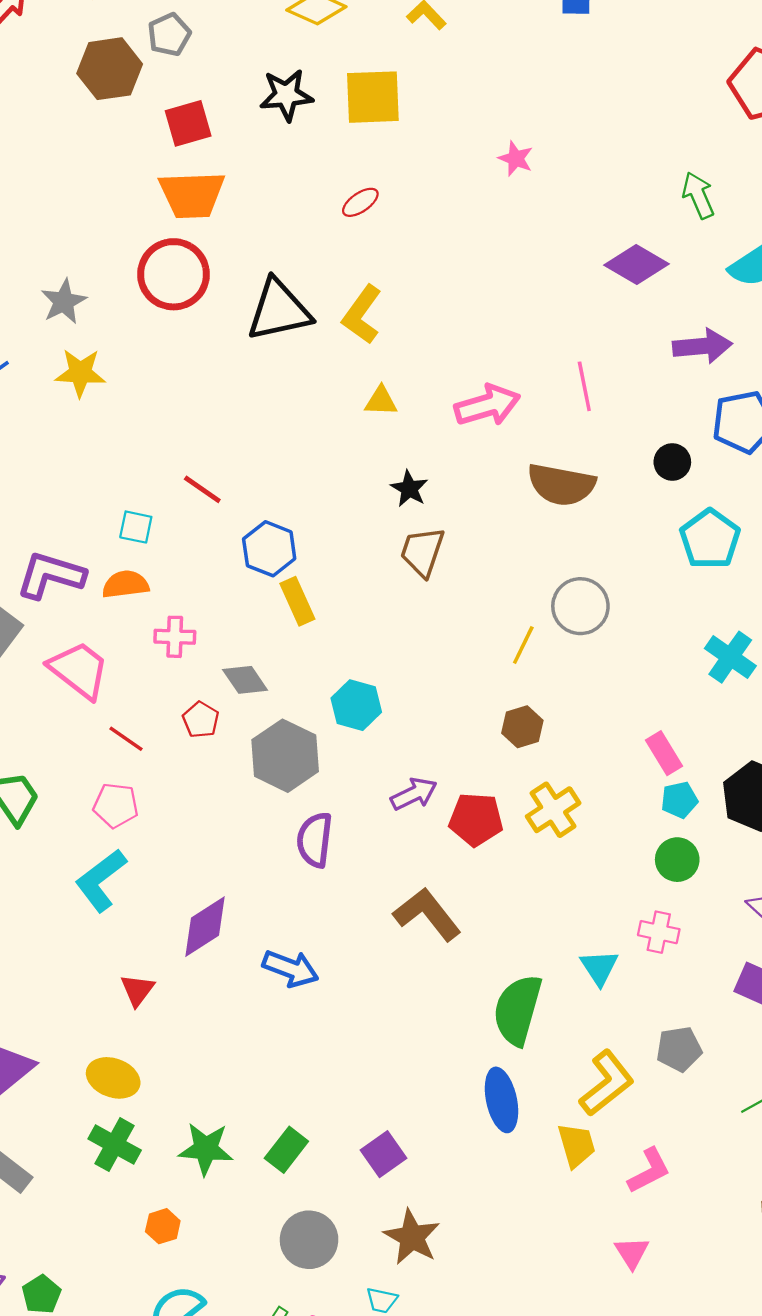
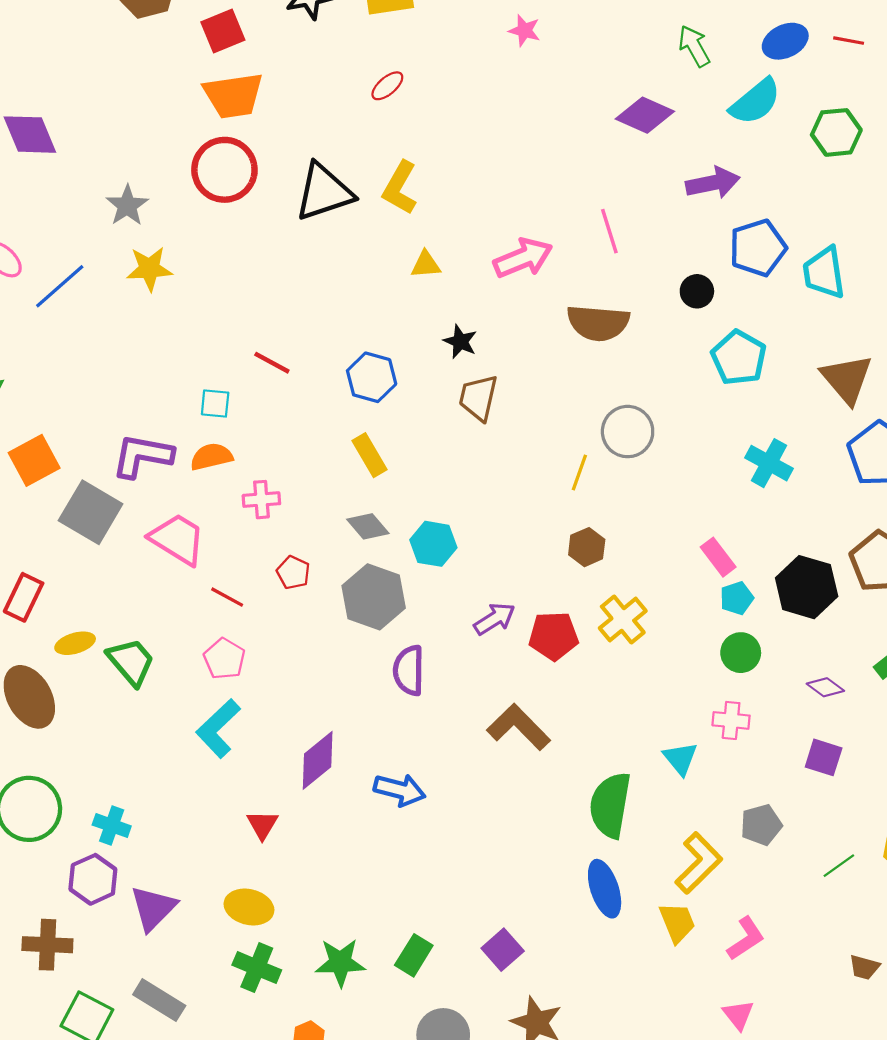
blue hexagon: (269, 549) -> (372, 377), moved
gray diamond: (245, 680) -> (368, 526), moved
pink pentagon: (116, 805) -> (224, 659), turned 30

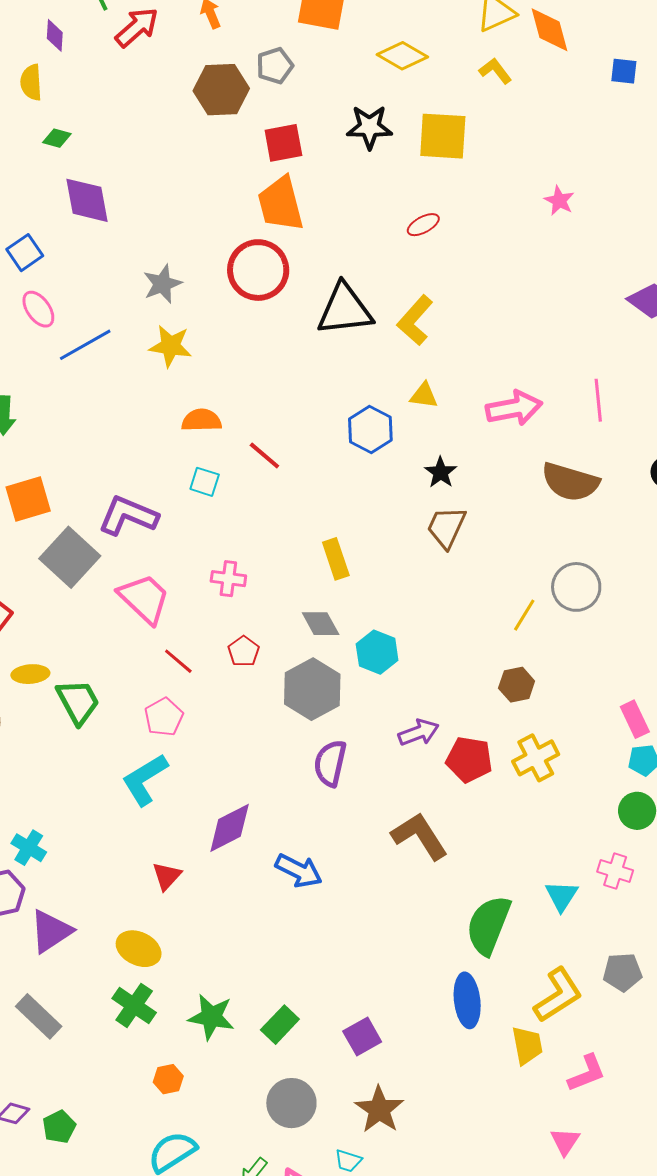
orange trapezoid: (233, 96) -> (281, 204), turned 72
blue hexagon: (372, 377) -> (370, 430), moved
orange semicircle: (211, 457) -> (201, 420), moved

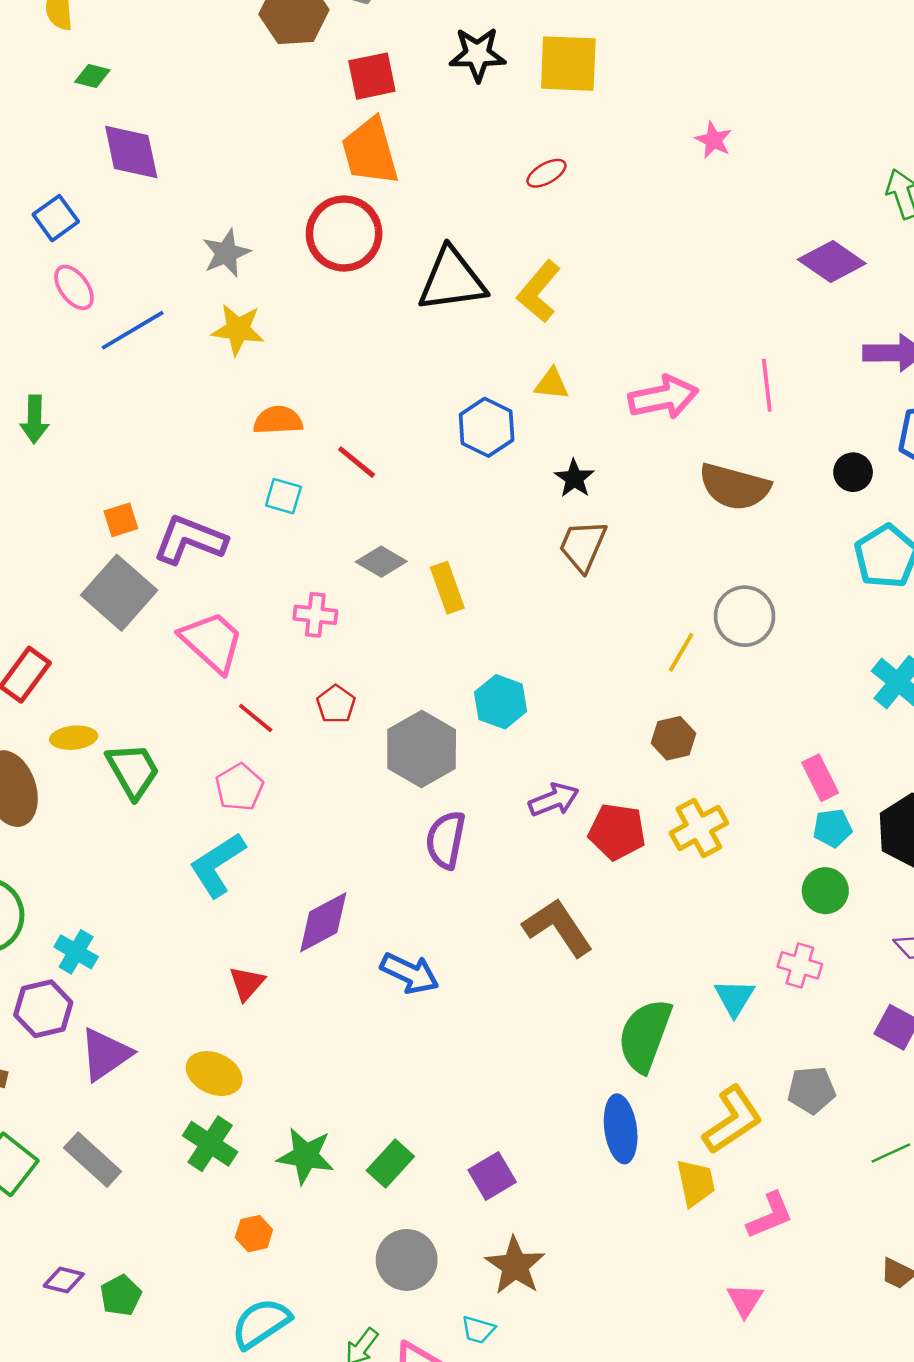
orange square: (28, 499) -> (121, 520), moved, size x0.6
gray diamond: (321, 624) -> (381, 562), moved, turned -30

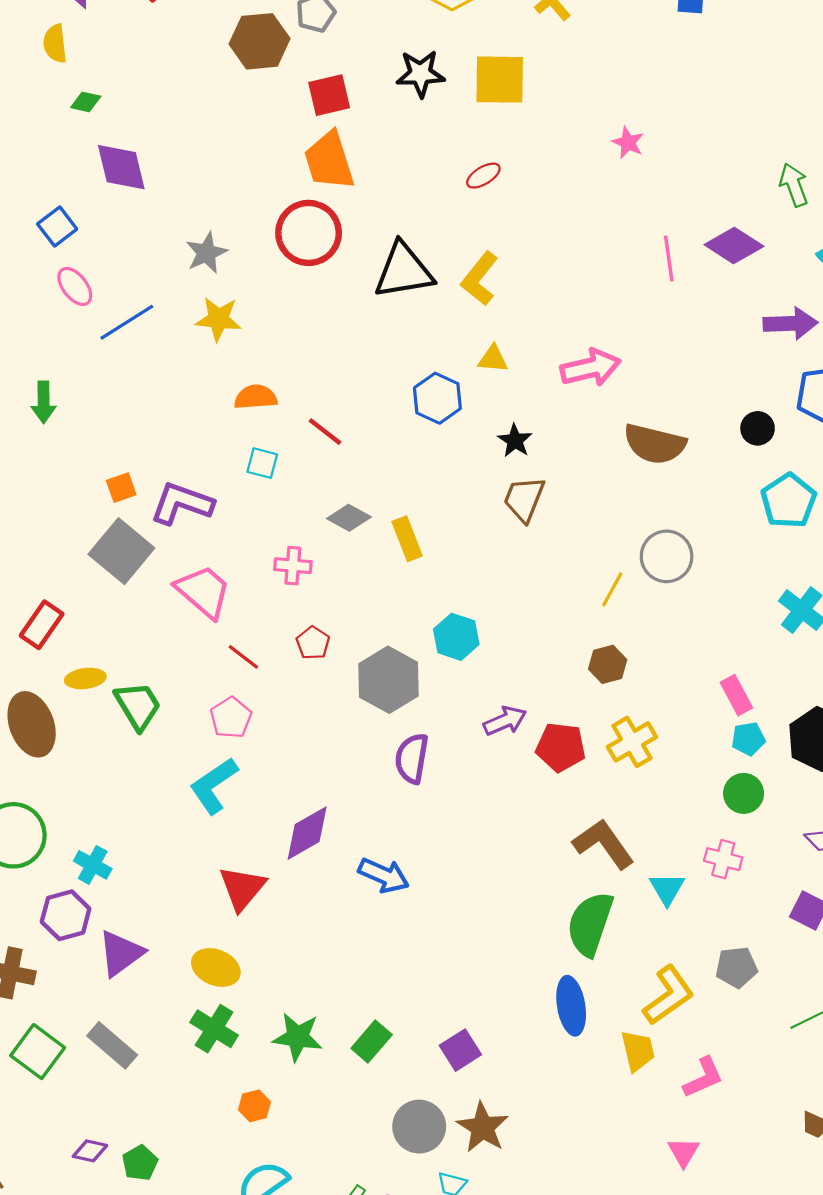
pink line: (767, 385) -> (669, 259), moved
brown L-shape: (558, 927) -> (604, 844), moved
red triangle: (247, 983) -> (242, 888), size x1.5
gray circle: (407, 1260) -> (419, 1127), moved

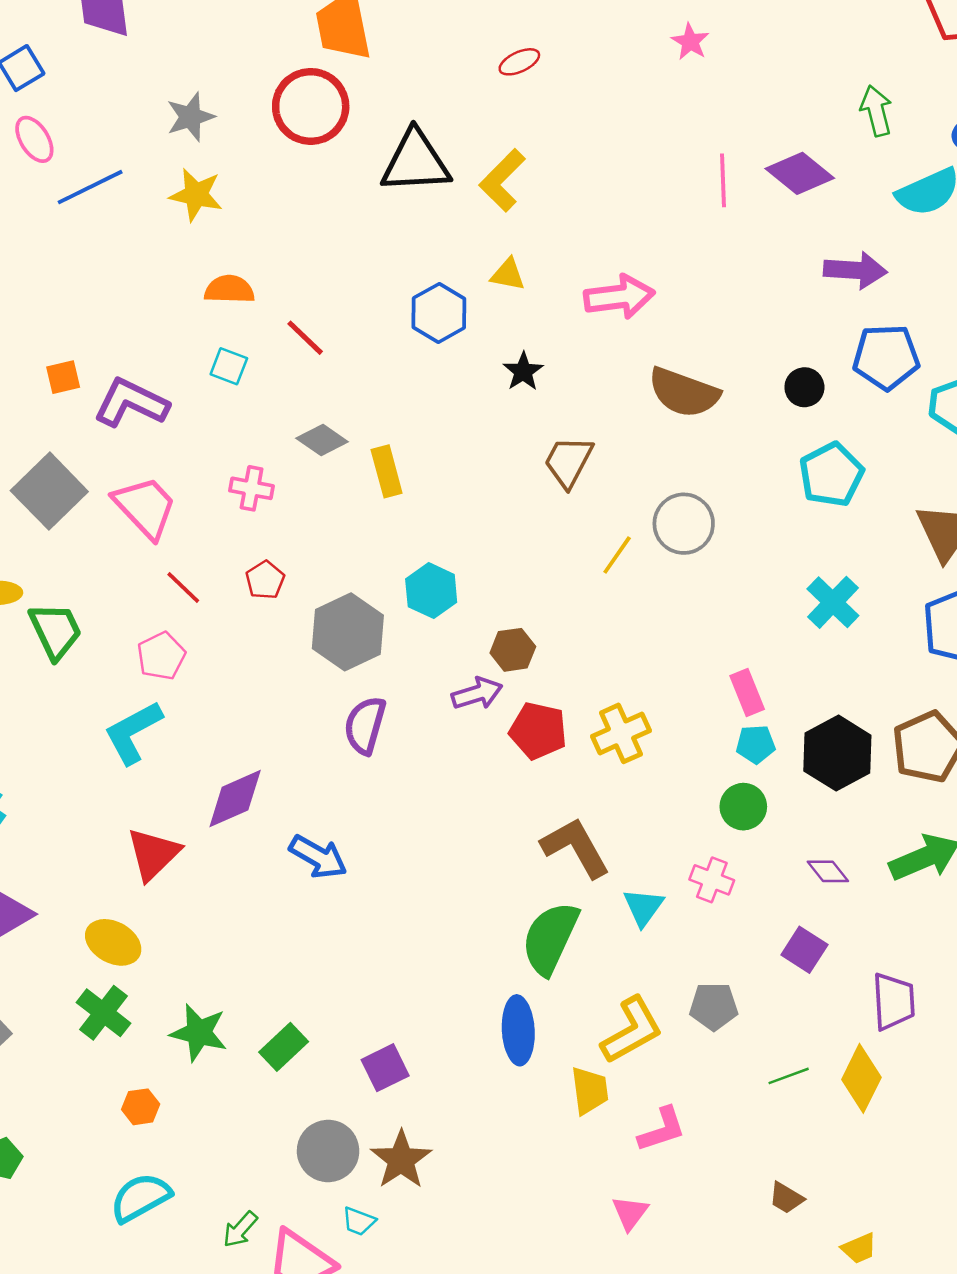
brown trapezoid: (524, 499) -> (568, 462), moved
gray square: (121, 551) -> (49, 491), moved
brown hexagon: (608, 664) -> (513, 650), moved

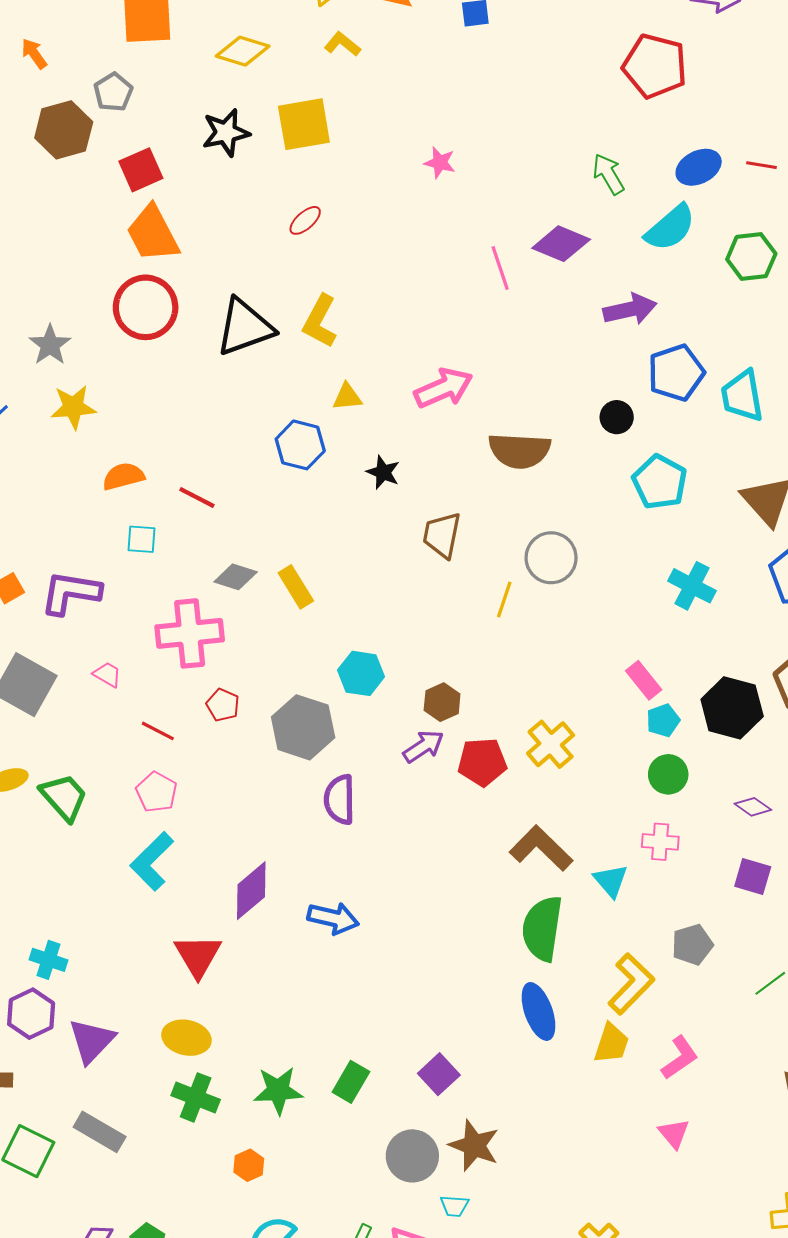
pink cross: (252, 488) -> (190, 633), size x1.8
pink trapezoid: (145, 507) -> (107, 675), size x0.5
yellow trapezoid: (590, 1091) -> (611, 1043), turned 42

